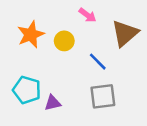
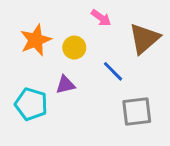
gray square: (103, 96) -> (137, 112), moved
purple triangle: (53, 103) -> (65, 85), moved

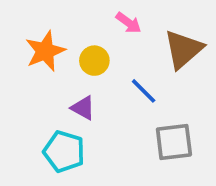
purple triangle: (65, 85) -> (83, 108), turned 42
cyan pentagon: (31, 104) -> (64, 151), moved

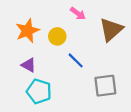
blue line: (144, 91) -> (76, 60), moved
purple triangle: (83, 108) -> (29, 65), moved

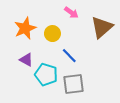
gray square: (105, 86) -> (73, 84), moved
cyan pentagon: (39, 91) -> (46, 74), moved

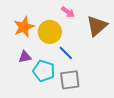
yellow circle: (52, 34) -> (50, 32), size x1.5
purple triangle: (26, 60) -> (25, 57), turned -40

